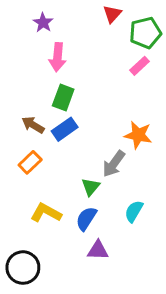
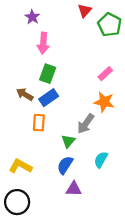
green pentagon: (145, 33) -> (110, 25), turned -30
pink rectangle: (140, 66) -> (105, 74), moved
orange rectangle: (30, 162) -> (39, 123), moved, turned -42
yellow L-shape: (46, 213) -> (20, 166), moved

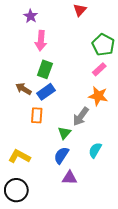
green pentagon: (110, 25) -> (103, 45), moved

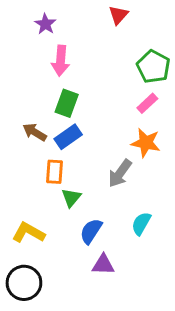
green triangle: (64, 133) -> (71, 198), moved

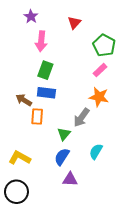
red triangle: (118, 15) -> (74, 23), moved
brown arrow: (35, 132) -> (24, 100), moved
blue rectangle: (68, 137) -> (46, 93), turned 42
green triangle: (71, 198) -> (64, 134), moved

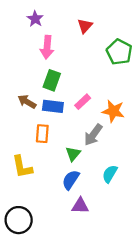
pink rectangle: (100, 70) -> (83, 102), moved
brown arrow: (24, 100) -> (27, 102), moved
yellow L-shape: (20, 158) -> (22, 167), moved, turned -130

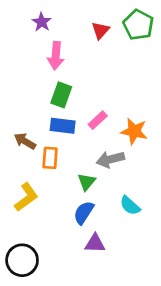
green pentagon: (119, 52) -> (138, 25), moved
brown arrow: (27, 102) -> (25, 141), moved
gray arrow: (93, 135) -> (110, 159), turned 40
yellow L-shape: (22, 167) -> (26, 197), turned -115
cyan semicircle: (110, 174) -> (130, 206), turned -78

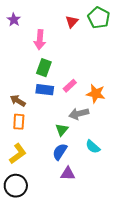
purple star: (42, 22) -> (14, 20), moved
orange rectangle: (50, 158) -> (19, 122), moved
yellow L-shape: (26, 197) -> (18, 154), moved

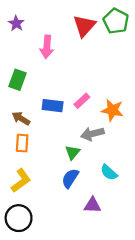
red triangle: (72, 22) -> (84, 26), size x1.5
green rectangle: (44, 68) -> (17, 80), moved
purple triangle: (68, 174) -> (92, 205), moved

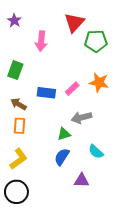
green pentagon: (116, 21) -> (96, 41), moved, turned -30
orange star: (112, 110) -> (99, 82), moved
green triangle: (73, 152) -> (64, 134), turned 32

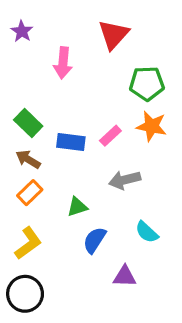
green pentagon: (96, 41) -> (147, 83), moved
green rectangle: (15, 70) -> (28, 123), moved, turned -66
orange rectangle: (20, 126) -> (30, 193), turned 42
green triangle: (64, 134) -> (77, 207), moved

